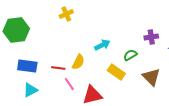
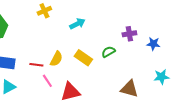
cyan arrow: (102, 45) -> (77, 24), moved
yellow rectangle: (116, 72) -> (83, 58), moved
brown triangle: (151, 77) -> (129, 89), moved, turned -30

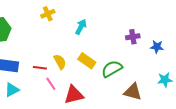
cyan arrow: (77, 24) -> (81, 27), turned -35
green semicircle: (108, 52) -> (112, 69), moved, size x1.5
yellow semicircle: (56, 59) -> (60, 62), turned -56

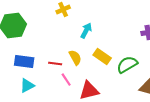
cyan arrow: (81, 27) -> (86, 31), moved

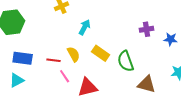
green semicircle: (127, 65) -> (126, 61), turned -80
cyan triangle: (27, 86) -> (17, 80), moved

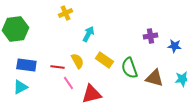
brown triangle: (147, 84) -> (154, 78), moved

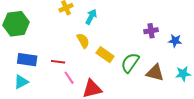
cyan arrow: (88, 34) -> (91, 17), moved
yellow semicircle: (77, 61) -> (83, 41), moved
green semicircle: (129, 68) -> (130, 63), turned 55

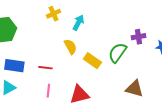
green semicircle: (130, 63) -> (117, 53), moved
brown triangle: (155, 73) -> (134, 89), moved
pink line: (69, 78) -> (48, 91), moved, turned 40

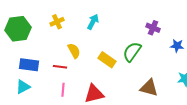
yellow cross: (53, 14) -> (57, 22), moved
purple cross: (138, 37) -> (153, 28), moved, turned 32
yellow semicircle: (70, 47) -> (74, 51), moved

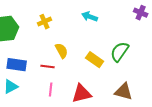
cyan arrow: (93, 22) -> (90, 17), moved, turned -98
purple cross: (153, 28) -> (141, 13), moved
brown triangle: (149, 88) -> (124, 92), moved

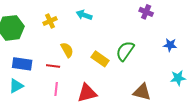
cyan arrow: (90, 17) -> (84, 15), moved
brown triangle: (124, 92) -> (142, 92), moved

